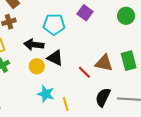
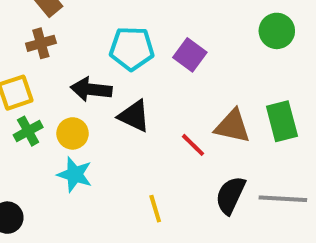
purple square: (85, 13) -> (190, 55), moved
yellow circle: (37, 66) -> (73, 133), moved
cyan star: (46, 94) -> (75, 174), moved

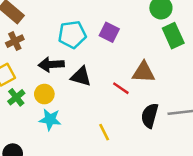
green rectangle: (282, 121) -> (173, 36), moved

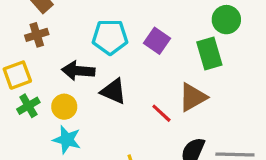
green rectangle: (173, 36) -> (209, 53), moved
brown triangle: (143, 72) -> (193, 97), turned -40

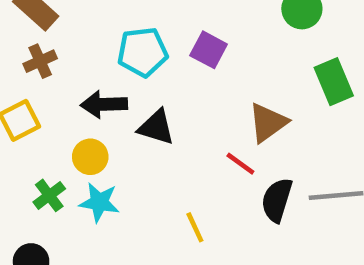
green rectangle: (209, 53) -> (334, 82), moved
green cross: (28, 106) -> (49, 195), moved
red line: (161, 113) -> (240, 164), moved

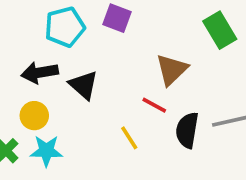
black triangle: (156, 127) -> (84, 85), turned 32
yellow line: (195, 227) -> (129, 138), moved

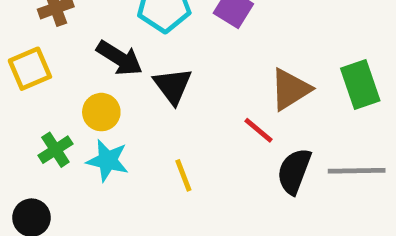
green rectangle: (220, 30) -> (360, 85), moved
black arrow: (40, 73) -> (120, 58), turned -150
yellow line: (129, 138) -> (183, 175), moved

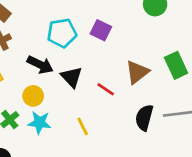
red line: (259, 130) -> (106, 89), moved

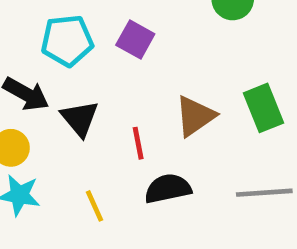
red line: (106, 89) -> (138, 143), turned 42
black semicircle: (144, 118) -> (168, 189), moved, turned 60

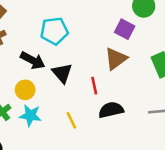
purple square: (135, 40) -> (125, 29), moved
brown triangle: (195, 116) -> (116, 59), moved

